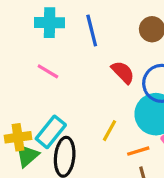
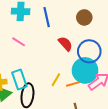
cyan rectangle: (51, 132) -> (19, 80), turned -60
orange line: (138, 151) -> (73, 84), moved

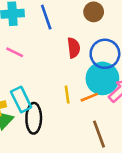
red semicircle: (65, 44) -> (74, 48), turned 42
yellow line: (56, 80) -> (67, 95), turned -32

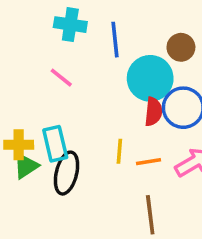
red semicircle: (74, 48) -> (153, 112), moved
cyan circle: (102, 78) -> (150, 78), moved

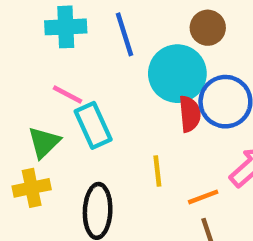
cyan rectangle: (55, 144) -> (93, 125), moved
orange line: (148, 162) -> (203, 197), moved
green triangle: (26, 166) -> (44, 142), moved

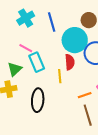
cyan cross: (66, 27) -> (26, 18), turned -30
red semicircle: (190, 114) -> (70, 62), moved
yellow line: (157, 171) -> (60, 76), moved

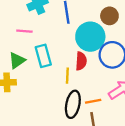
pink line: (26, 48) -> (24, 31), moved, turned -32
black ellipse: (38, 100) -> (73, 104), moved

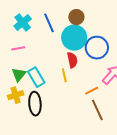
brown circle: (109, 16) -> (76, 17), moved
cyan rectangle: (43, 56) -> (36, 77), moved
black ellipse: (73, 104) -> (35, 104), moved

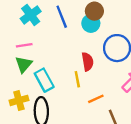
cyan circle: (74, 38) -> (91, 23), moved, size x0.6
green triangle: (19, 75) -> (24, 64), moved
orange line: (92, 91) -> (96, 99), moved

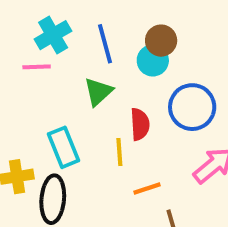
pink line: (24, 45) -> (37, 67), moved
green triangle: (24, 64) -> (98, 92), moved

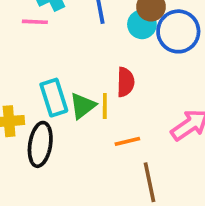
green triangle: (98, 92) -> (83, 106), moved
blue circle: (192, 107) -> (178, 31), moved

